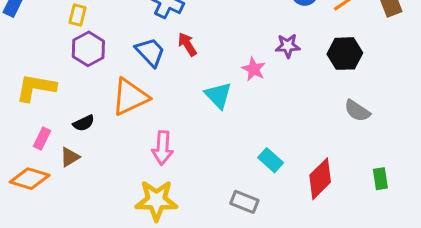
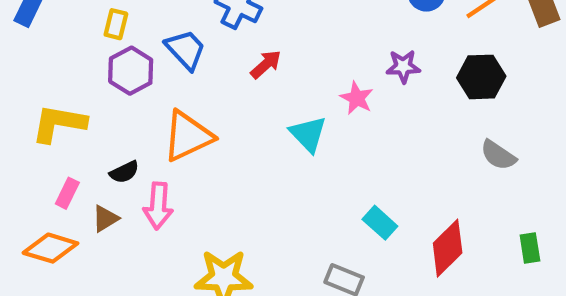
red arrow: (187, 44) -> (266, 64), turned 80
blue trapezoid: (150, 52) -> (186, 50), moved
pink arrow: (163, 148) -> (158, 206), moved

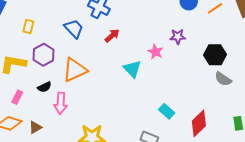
yellow rectangle: (116, 24) -> (28, 27), moved
purple hexagon: (131, 71) -> (43, 55), moved
black hexagon: (481, 77) -> (215, 55), moved
brown triangle: (105, 219) -> (35, 127), moved

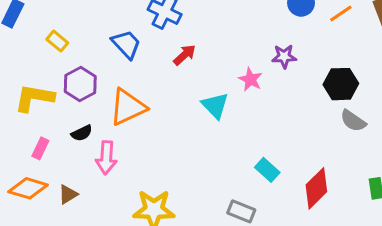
yellow rectangle: (28, 27) -> (57, 41), turned -64

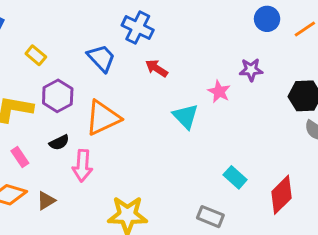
red arrow: (184, 55) -> (157, 68), turned -105
pink rectangle: (40, 148) -> (20, 157), turned -60

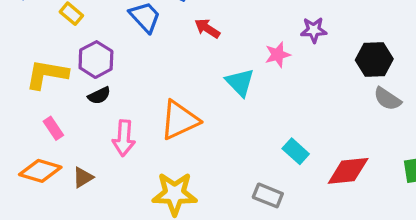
pink star: (219, 92) -> (278, 55), turned 30
orange triangle: (103, 118) -> (179, 120), moved
black semicircle: (59, 142) -> (99, 96), moved
red diamond: (282, 195) -> (348, 171), turned 39

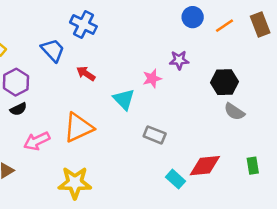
red arrow: (207, 28) -> (86, 74), moved
pink arrow: (124, 138) -> (37, 141), turned 60
cyan rectangle: (296, 151) -> (175, 179), moved
gray rectangle: (268, 195) -> (155, 135), moved

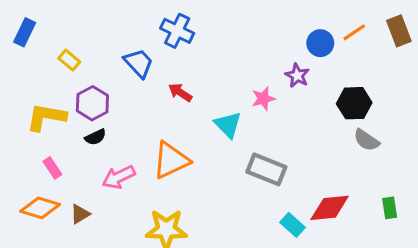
blue circle: (193, 17) -> (320, 43), moved
purple star: (179, 60) -> (297, 75), turned 30
gray rectangle: (155, 135) -> (266, 169), size x1.4

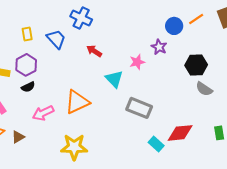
yellow rectangle: (69, 60) -> (27, 34), moved, turned 40
red arrow: (180, 92) -> (94, 51), moved

